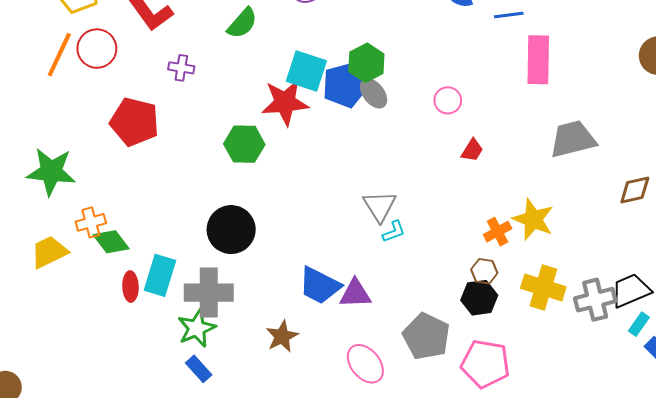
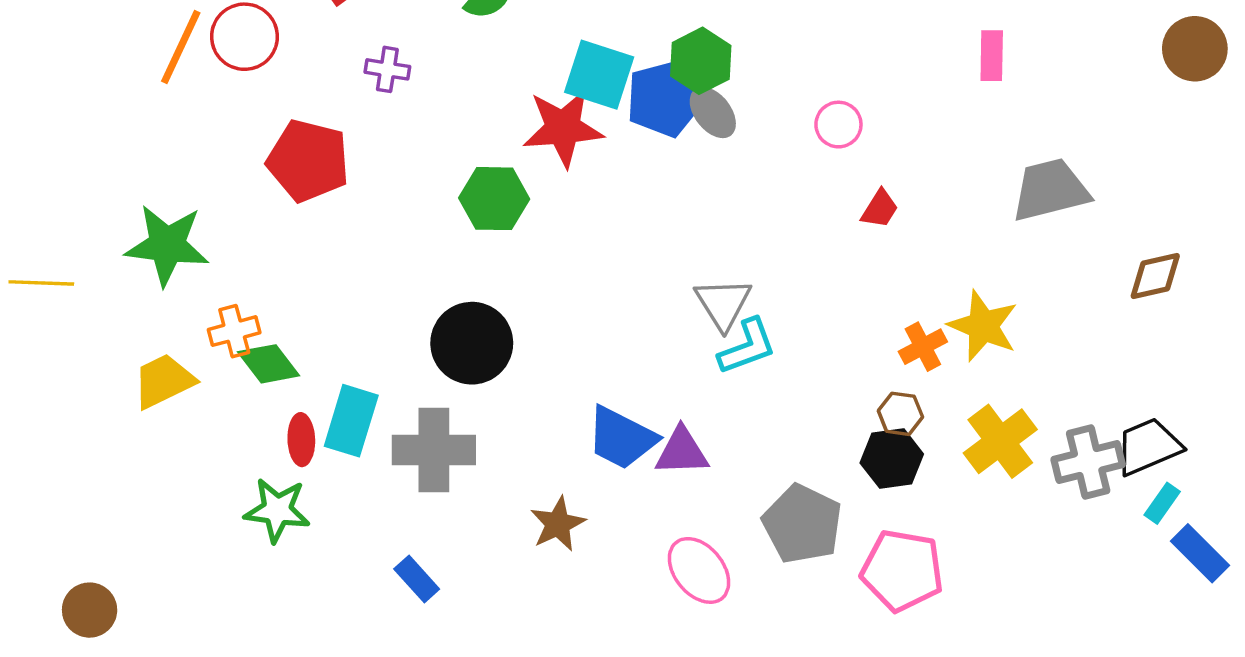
pink rectangle: (538, 60) -> (992, 56), size x0.6
cyan L-shape: (394, 232) -> (747, 347), size x1.5
yellow cross: (543, 288) -> (1000, 441), turned 36
green star: (197, 328) -> (277, 510), moved, turned 30

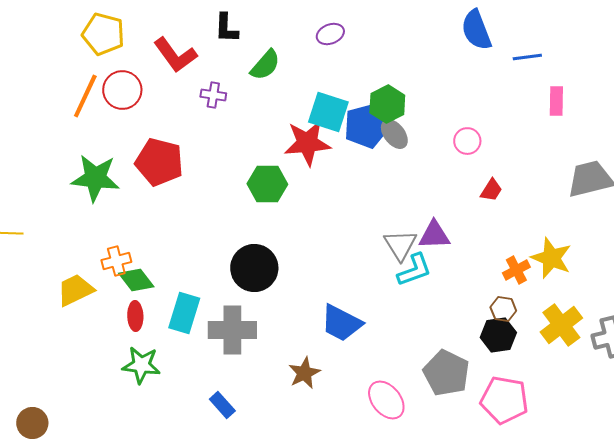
purple cross: (387, 69) -> (213, 95), moved
green star: (167, 245) -> (95, 178), moved
red ellipse: (301, 440) -> (135, 316), moved
purple triangle: (682, 452) -> (434, 235), moved

